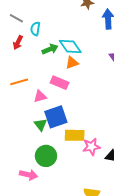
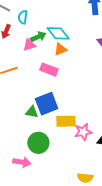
pink triangle: (40, 96) -> (29, 45), moved
green triangle: (41, 125) -> (32, 112), turned -40

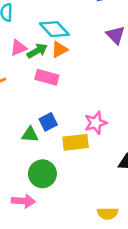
green arrow: (38, 37) -> (37, 51), moved
blue square: (47, 104) -> (48, 122), size x0.6
pink star: (83, 132) -> (96, 123), moved

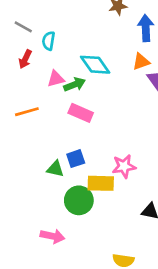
orange triangle: (59, 50) -> (141, 62), moved
green circle: (42, 174) -> (79, 200), moved
pink arrow: (23, 201) -> (53, 236), moved

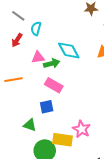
blue square: (76, 159) -> (47, 107), moved
pink star: (124, 166) -> (81, 129), turned 30

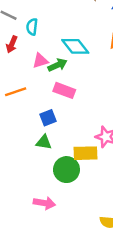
blue square: (47, 107) -> (48, 118), moved

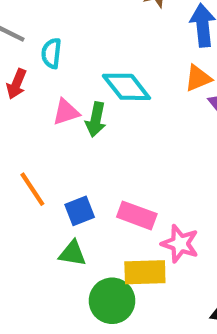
green arrow: (57, 65) -> (96, 120), turned 126
pink rectangle: (64, 90) -> (137, 215), moved
orange line: (16, 92) -> (32, 189), moved, turned 75

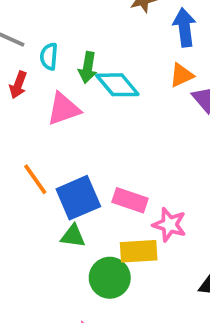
pink triangle: (66, 112) -> (63, 109), size x1.4
green arrow: (96, 120) -> (88, 67), moved
blue square: (80, 211) -> (78, 198), size x1.6

